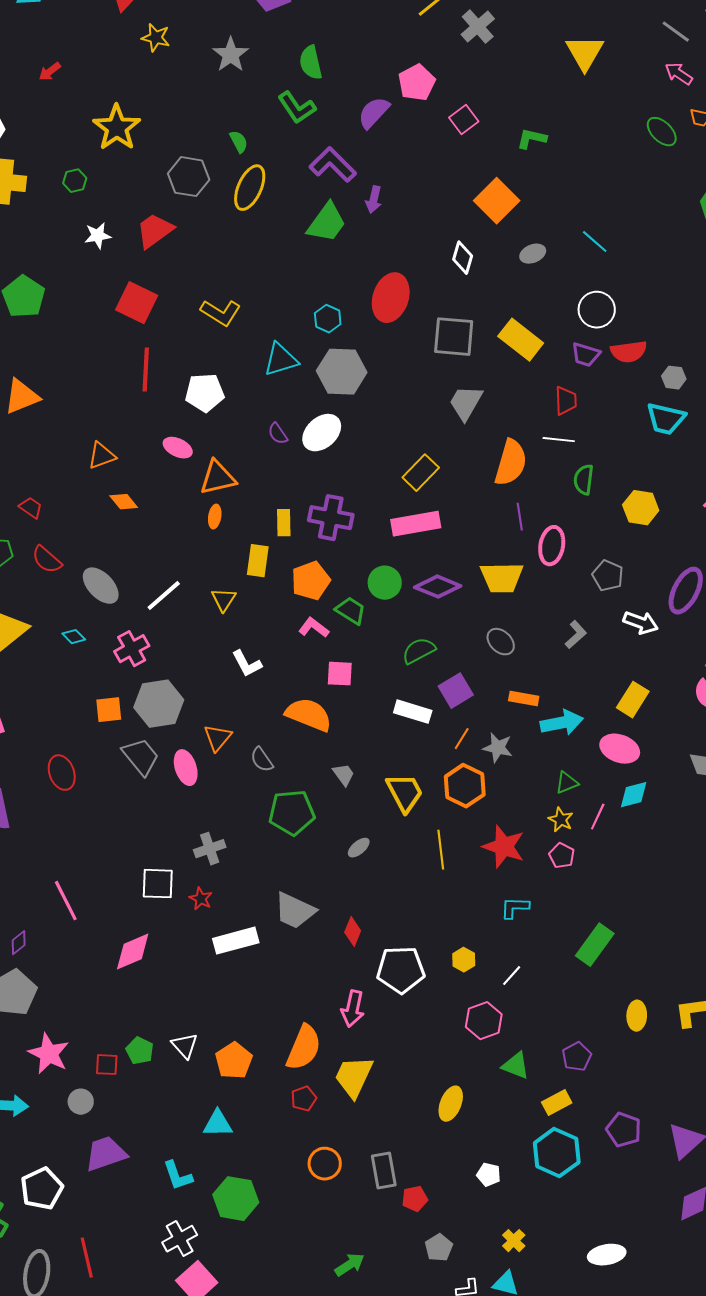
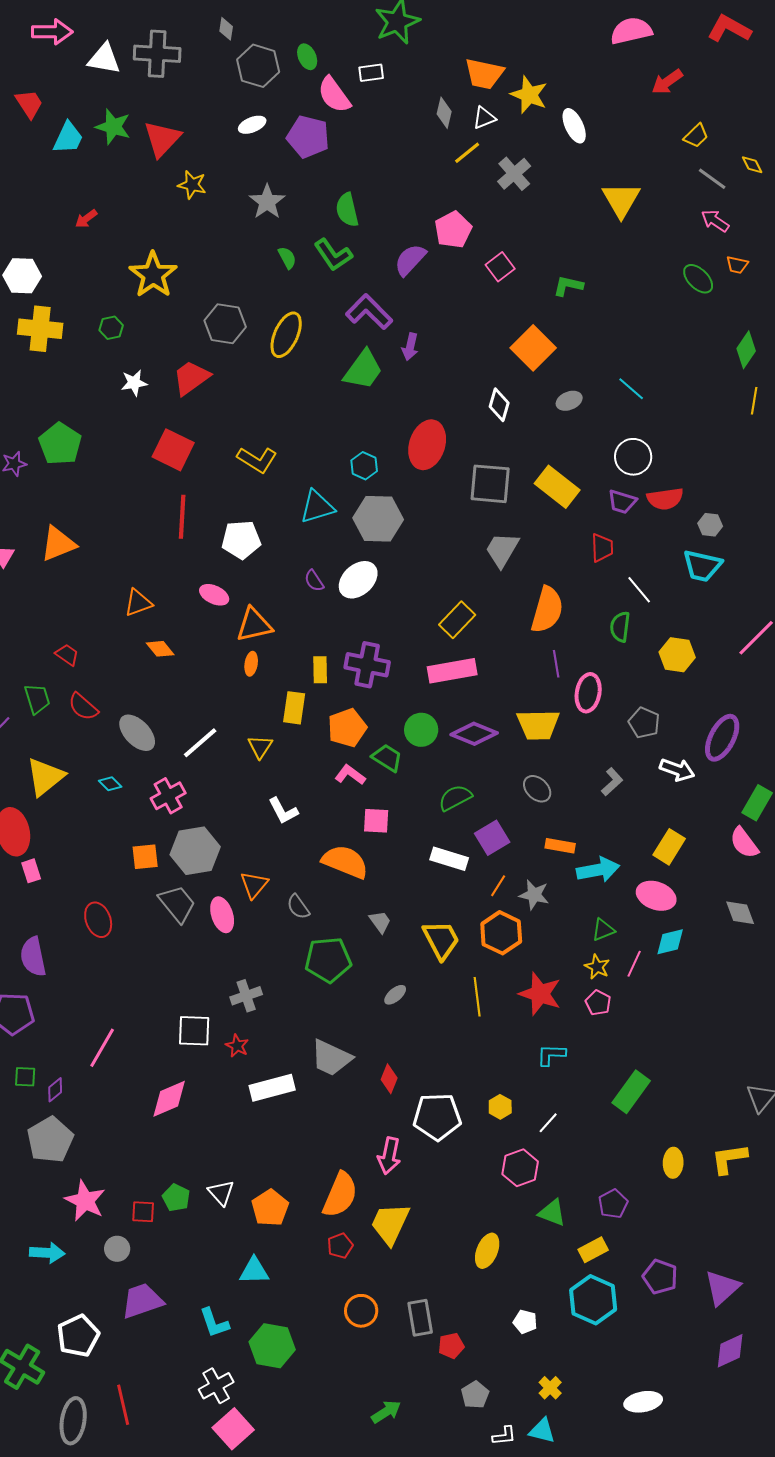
green semicircle: (239, 142) -> (287, 258), moved
white line: (559, 440) -> (639, 590), moved, turned 44
pink line: (66, 901) -> (102, 1048), turned 57

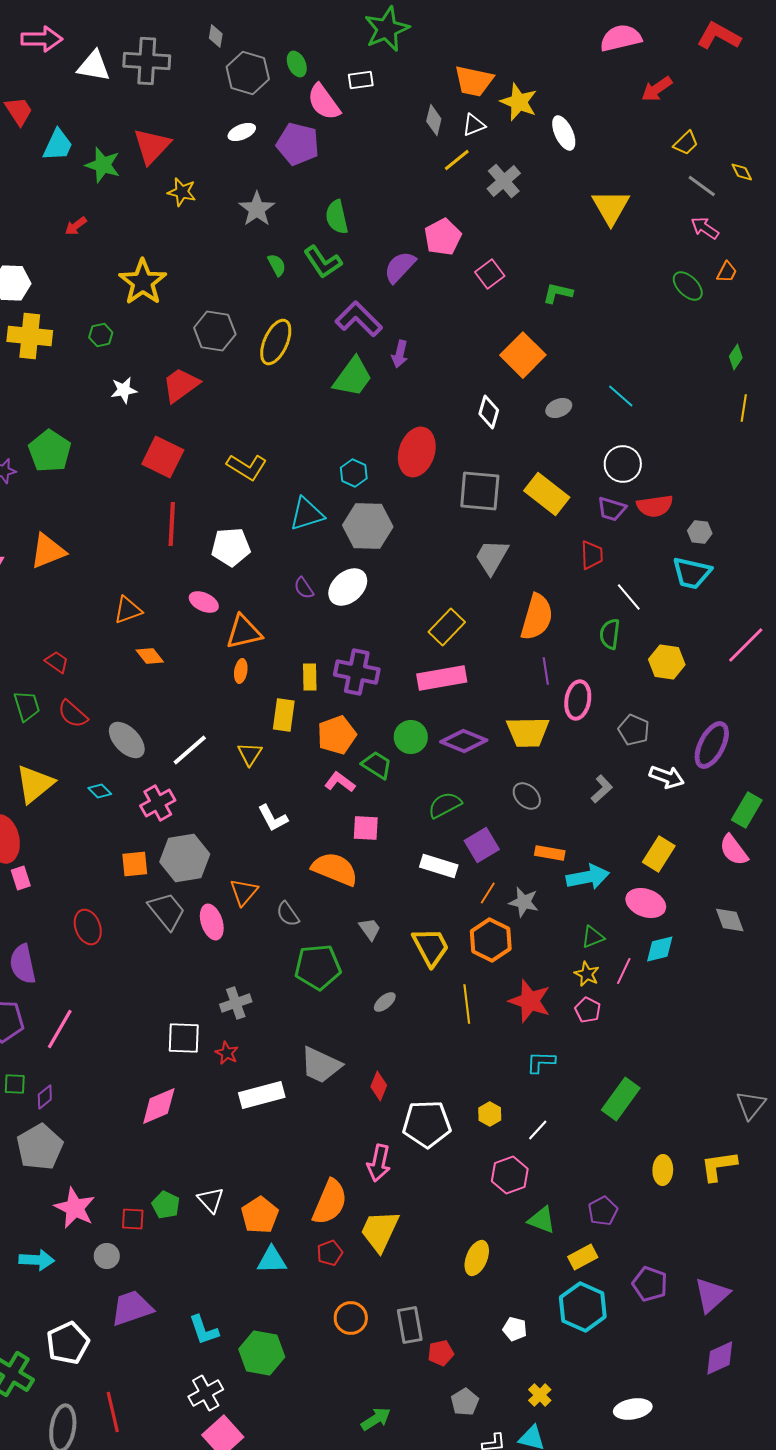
green star: (113, 127) -> (103, 165), moved
orange trapezoid: (737, 265) -> (727, 272), turned -75
green diamond: (746, 350) -> (736, 357), size x0.7
pink line: (102, 1048) -> (60, 1029), moved
cyan triangle: (254, 1271) -> (272, 1260), moved

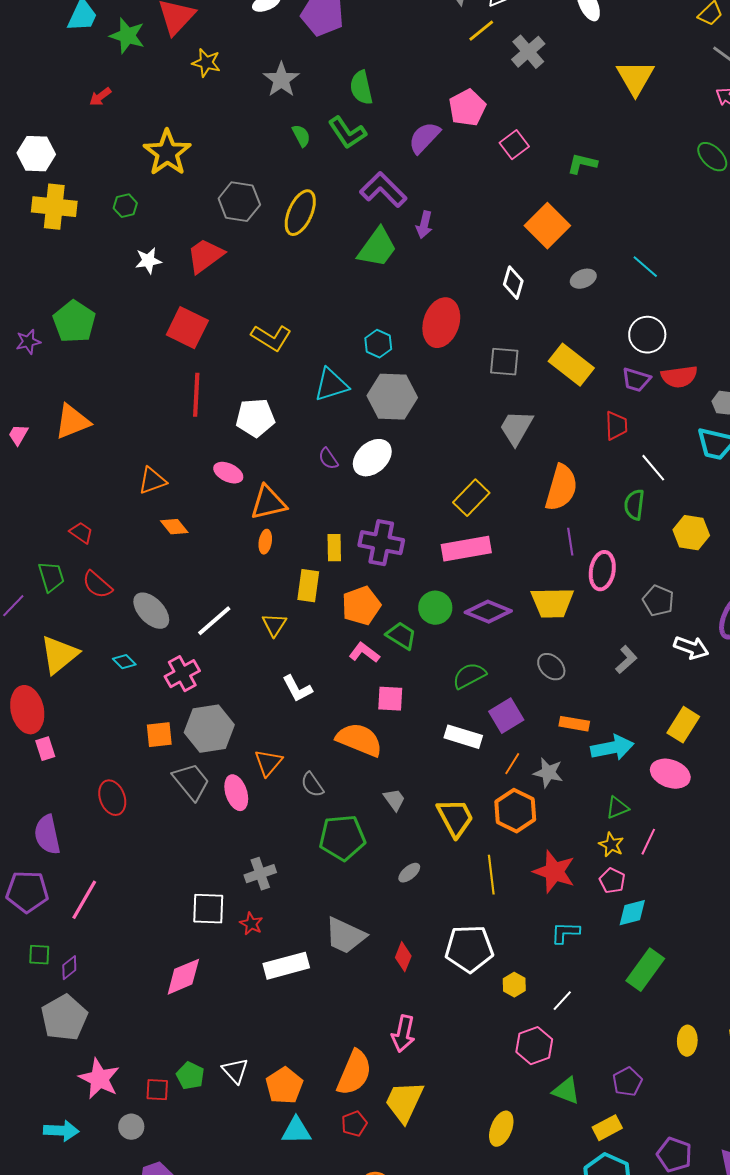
gray square: (480, 491) -> (504, 362), size x0.7
cyan diamond: (660, 949) -> (632, 913), moved
white pentagon: (427, 1124) -> (469, 949), moved

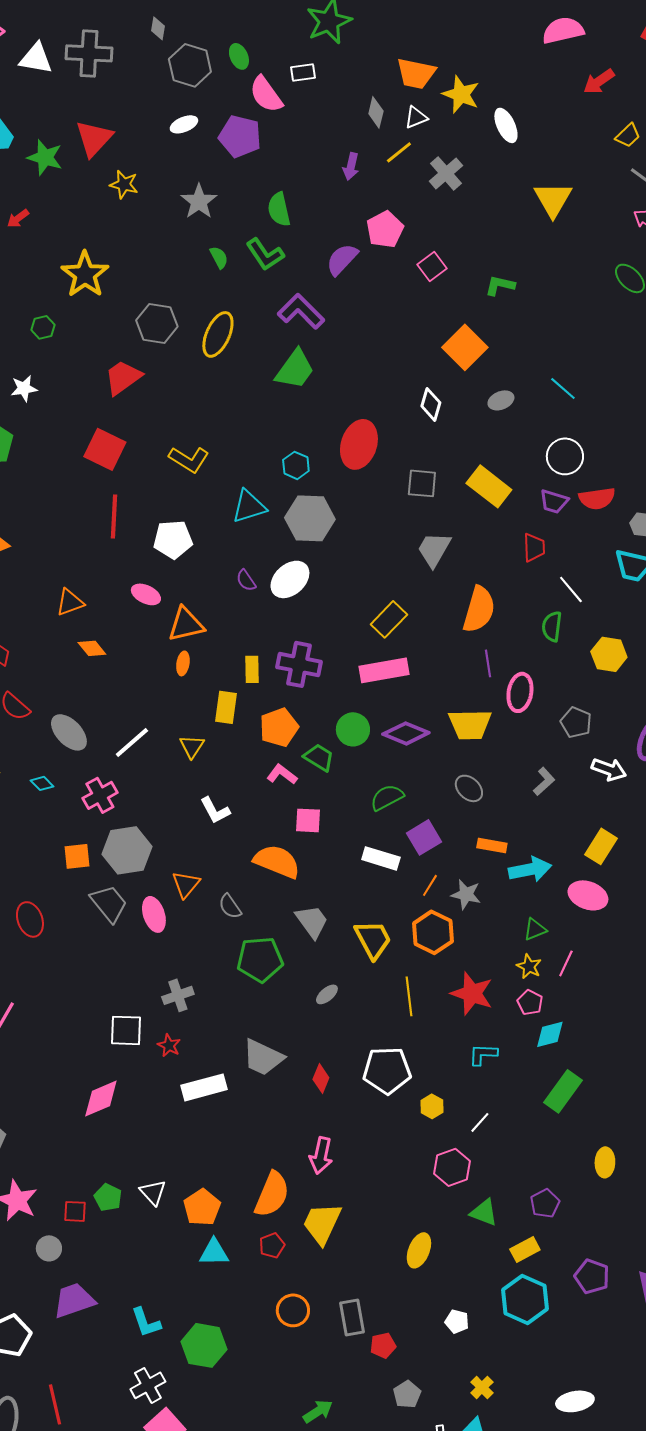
purple arrow: (424, 225) -> (351, 166), moved
white star: (148, 261) -> (24, 388), moved
gray trapezoid: (394, 800) -> (312, 921), size x1.5

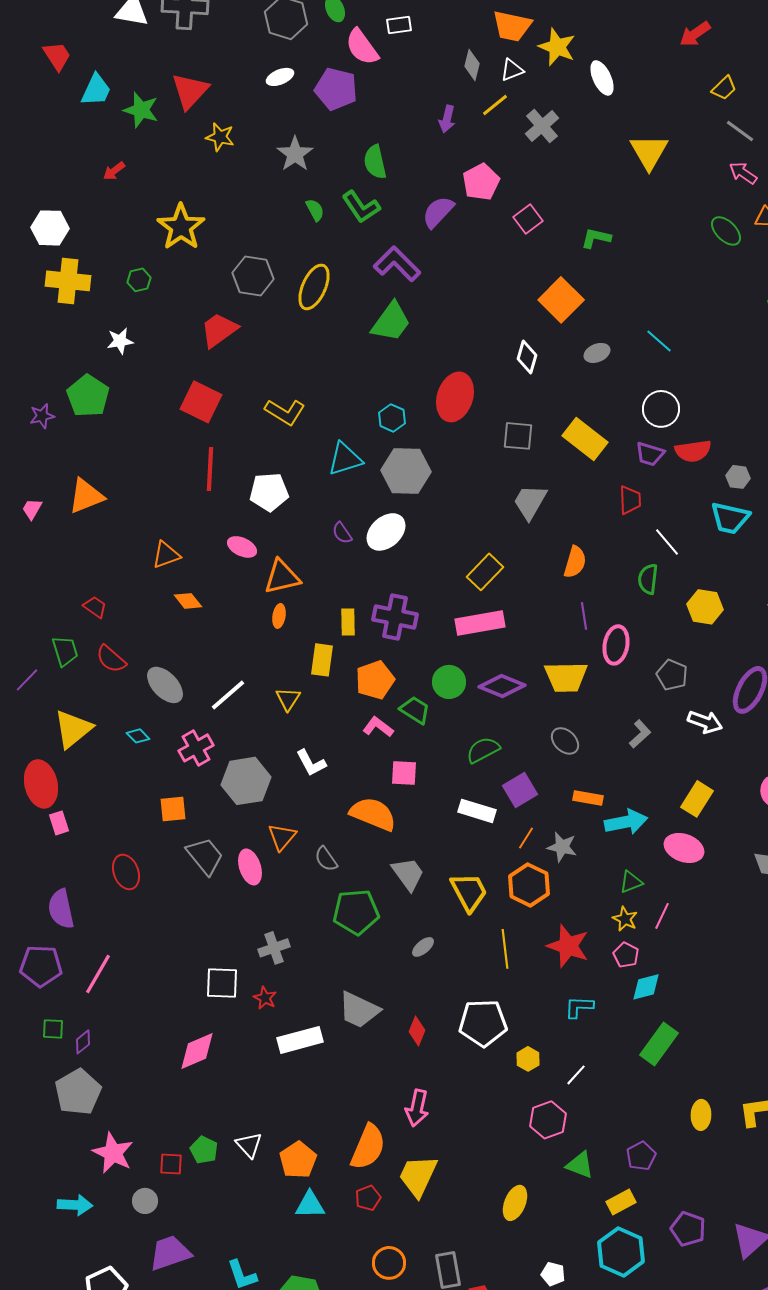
orange semicircle: (479, 609) -> (575, 562), size x0.7
gray hexagon: (127, 850) -> (246, 781), moved

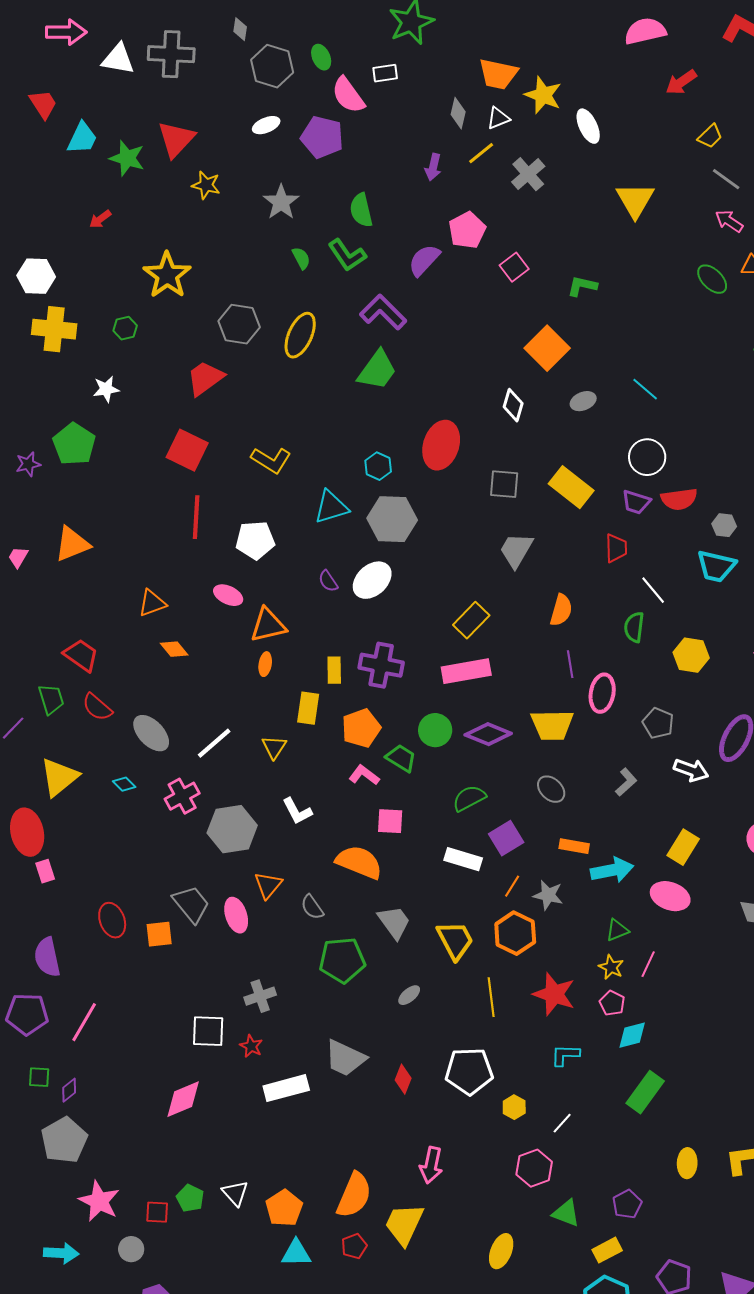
red trapezoid: (95, 607) -> (81, 655), size x1.5
orange square: (173, 809) -> (159, 934), moved
pink arrow: (417, 1108) -> (431, 1165), moved

